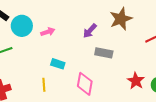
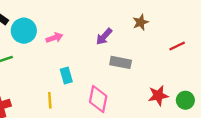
brown star: (121, 19) -> (141, 22), size x0.6
cyan rectangle: (58, 64) -> (66, 75), turned 56
red star: (136, 81) -> (158, 95), turned 30

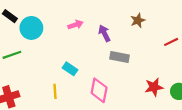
purple arrow: (104, 37) -> (104, 33), turned 112
pink arrow: (54, 38) -> (75, 25), moved
cyan rectangle: (66, 75) -> (70, 69), turned -40

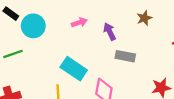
cyan rectangle: (70, 69) -> (74, 69), size x1.6

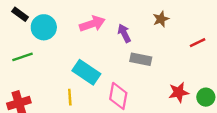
pink arrow: (79, 23) -> (92, 24), size x1.5

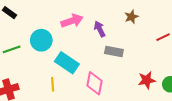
cyan circle: (44, 27) -> (41, 40), moved

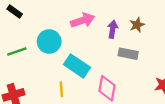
brown star: (131, 17) -> (137, 25), moved
purple arrow: (100, 29) -> (113, 29), turned 35

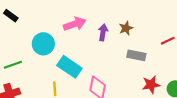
green line: (17, 52) -> (13, 65), moved
gray rectangle: (128, 54) -> (136, 55), moved

